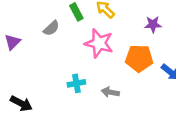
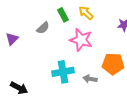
orange pentagon: (139, 58) -> (113, 64), moved
cyan cross: (76, 83) -> (63, 72), size x1.5

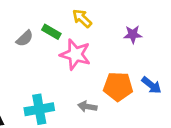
green rectangle: (63, 15) -> (51, 32), moved, turned -32
cyan cross: (63, 72) -> (39, 109), moved

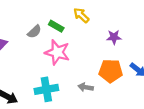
purple star: (133, 34) -> (114, 37), moved
pink star: (75, 54) -> (57, 52), moved

